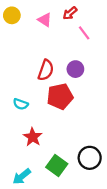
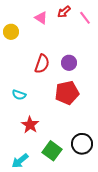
yellow circle: (12, 15) -> (11, 32), moved
pink line: (84, 33) -> (85, 18), moved
red pentagon: (60, 96) -> (67, 93), moved

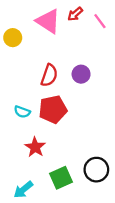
pink triangle: (41, 18) -> (48, 21), size x1.6
red pentagon: (67, 93) -> (53, 109), moved
green square: (52, 151) -> (61, 178), turned 30

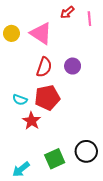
pink triangle: (48, 21) -> (41, 33), moved
pink line: (100, 21) -> (89, 19), turned 32
red star: (35, 147) -> (31, 121), moved

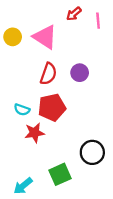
red star: (31, 121) -> (35, 133), turned 30
black circle: (86, 151) -> (92, 152), moved

